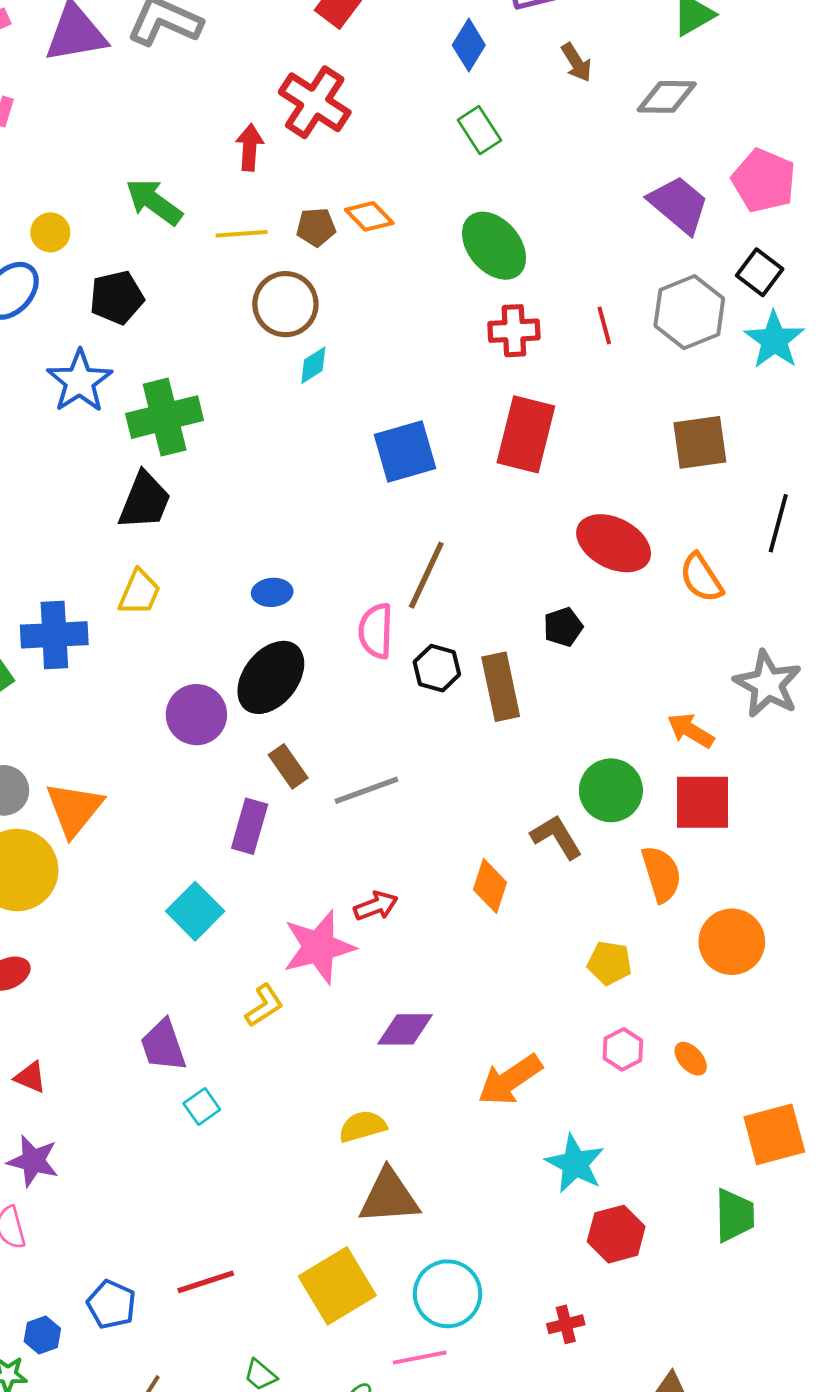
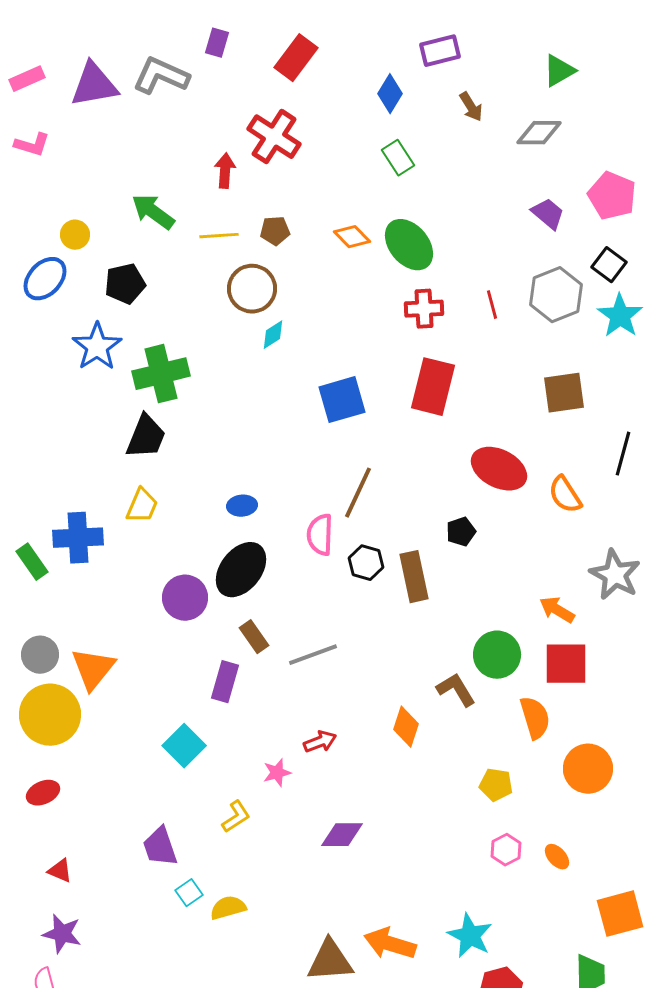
purple trapezoid: (679, 205) -> (548, 214), size x0.7
orange diamond: (369, 216) -> (352, 237), moved
pink star: (319, 947) -> (277, 773), size x0.5
orange arrow: (510, 1080) -> (390, 944), moved, turned 51
yellow semicircle: (363, 1126) -> (228, 908), moved

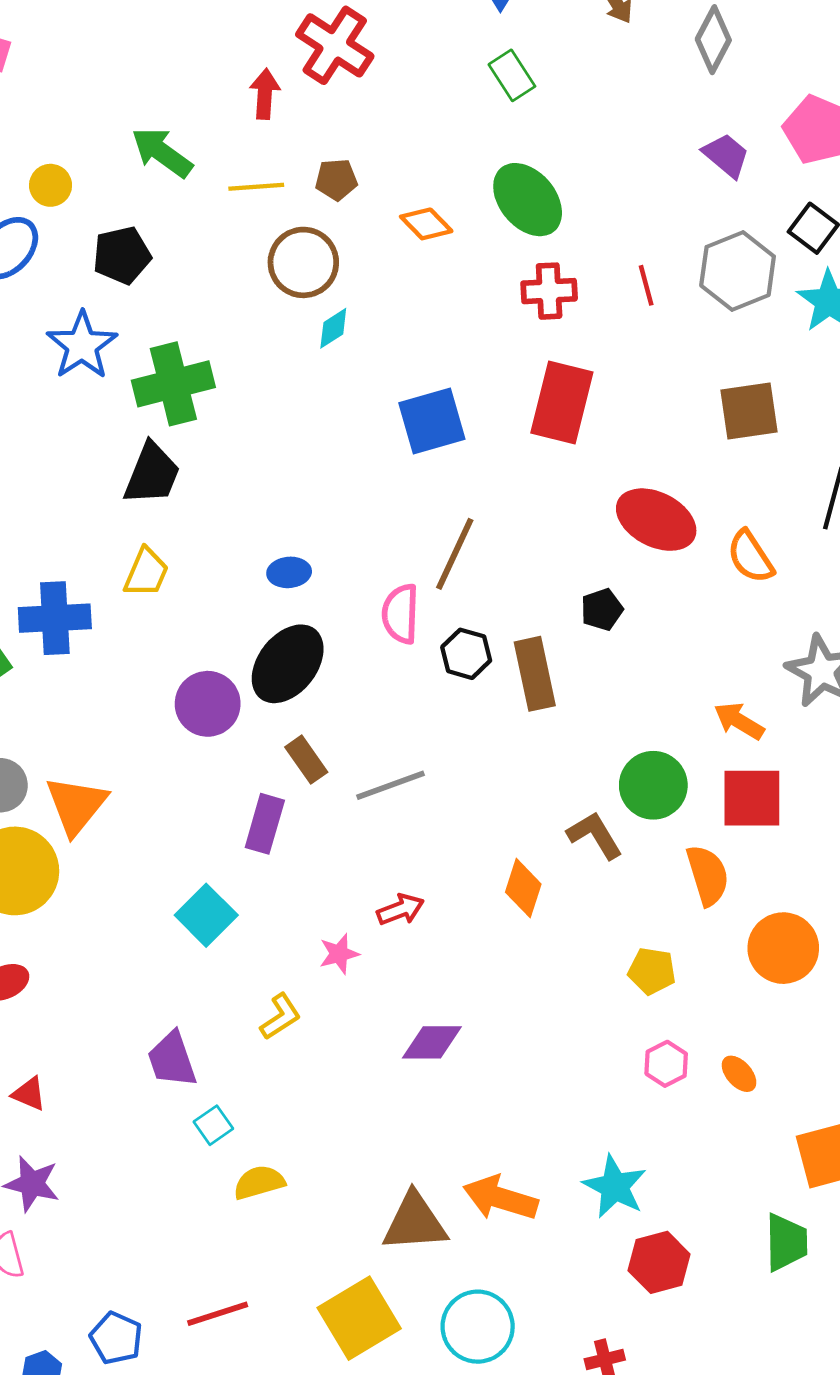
gray diamond: (539, 133) -> (713, 40), turned -63
orange diamond: (352, 237) -> (426, 224), moved
yellow semicircle: (228, 908) -> (259, 1182), moved

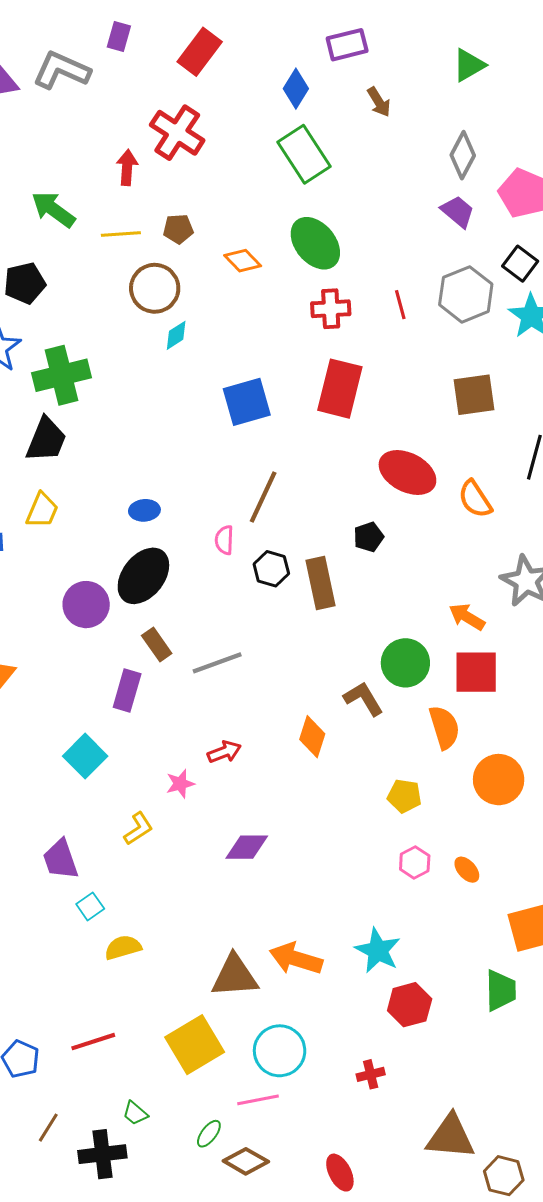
gray diamond: (713, 40) -> (463, 155), moved
green rectangle: (512, 75) -> (304, 154), size x1.6
pink semicircle: (400, 614) -> (224, 540), size x0.7

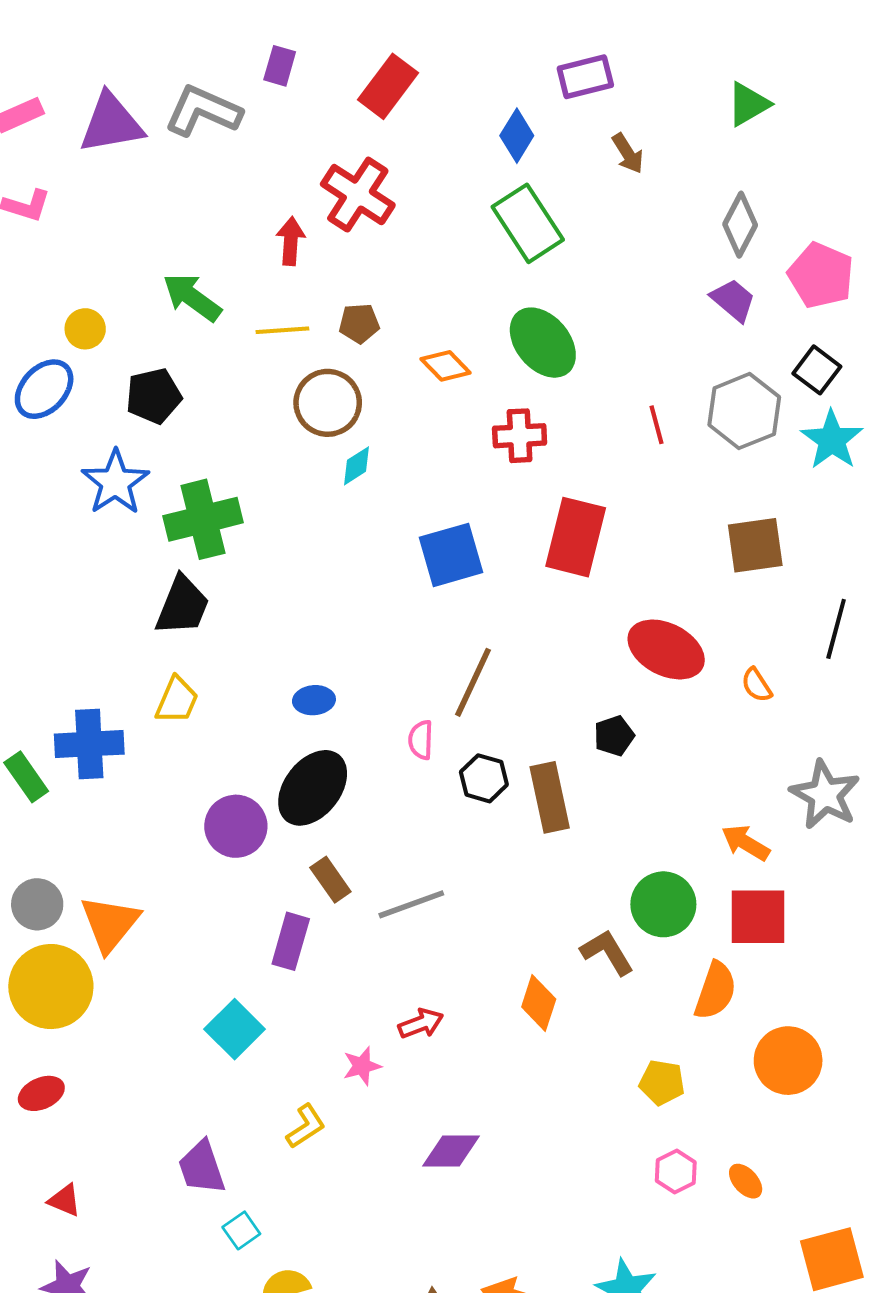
red cross: (331, 309) -> (520, 436), moved
orange semicircle: (475, 499) -> (757, 685), size x0.7
orange semicircle: (444, 727) -> (715, 991), turned 36

